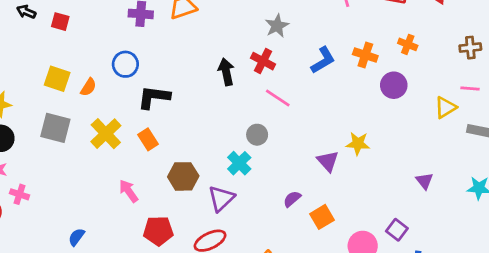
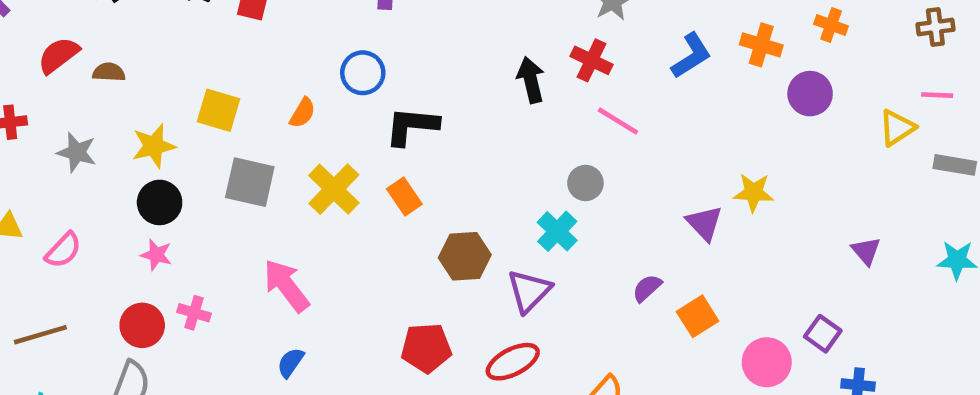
yellow square: (57, 79) -> (219, 110), moved
pink arrow: (129, 191) -> (286, 286), moved, size x1.4
pink cross: (20, 194) -> (194, 313), moved

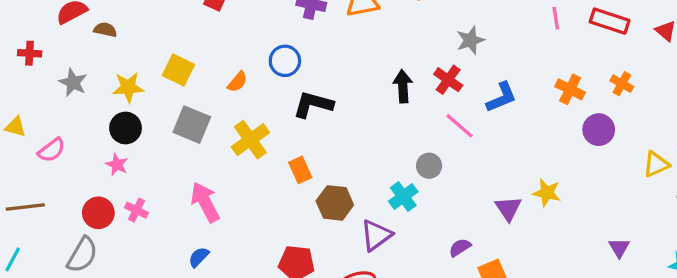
blue L-shape: (691, 56) -> (501, 97), moved
orange rectangle: (404, 196) -> (300, 170), moved

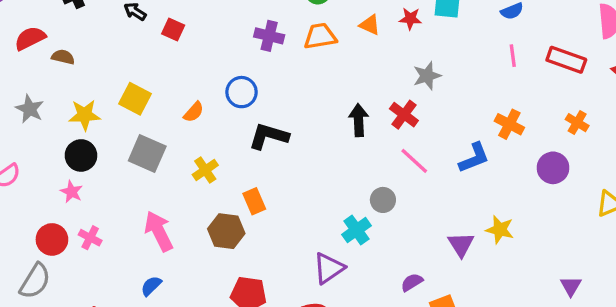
orange cross: (570, 89) -> (509, 124), moved
blue L-shape: (501, 97) -> (474, 158), moved
yellow cross: (250, 140) -> (205, 170), size x0.7
brown hexagon: (335, 203) -> (226, 231), moved

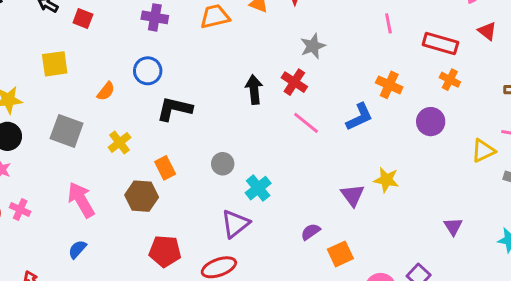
purple cross: (269, 36) -> (155, 17), moved
red rectangle: (566, 60) -> (440, 44), moved
yellow square: (135, 99) -> (55, 64), moved, turned -32
gray circle: (383, 200) -> (223, 164), moved

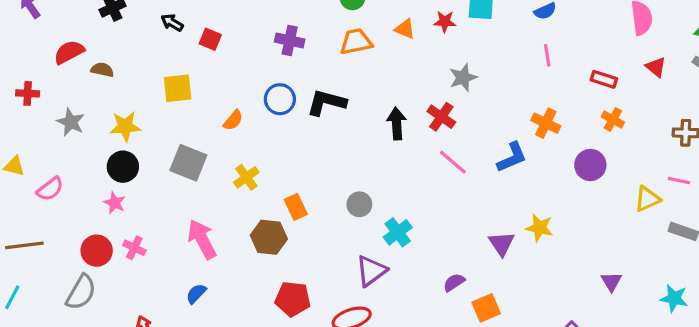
red rectangle: (440, 44) -> (604, 79), size x0.7
black L-shape: (174, 109) -> (326, 102), moved

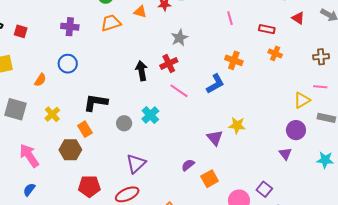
black L-shape: (326, 102) -> (96, 102), moved
red cross: (441, 117) -> (169, 63), turned 36
purple circle: (590, 165) -> (296, 130), moved
cyan cross: (398, 232) -> (150, 115), moved

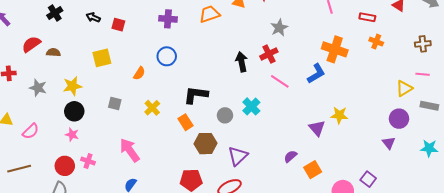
orange cross: (234, 60) -> (335, 49), size x1.4
gray square: (15, 109) -> (115, 103), size x0.6
brown hexagon: (70, 150) -> (206, 144), moved

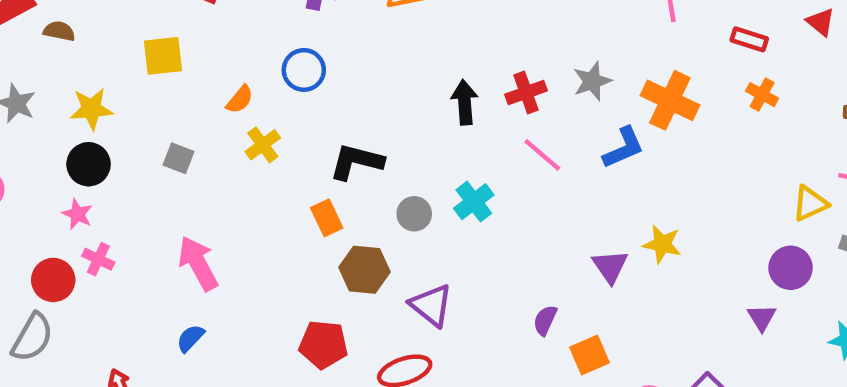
gray star: (279, 28) -> (592, 81), moved
yellow cross: (152, 108) -> (263, 145), moved
purple triangle: (238, 156) -> (431, 305), turned -45
purple semicircle: (290, 156) -> (545, 320), turned -32
pink cross: (88, 161) -> (98, 259), moved

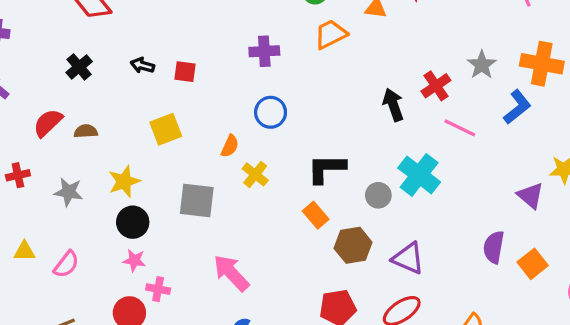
gray square: (178, 158) -> (197, 200), size x1.6
cyan cross: (474, 202) -> (419, 175), size x1.4
purple semicircle: (545, 320) -> (494, 247), size x1.4

